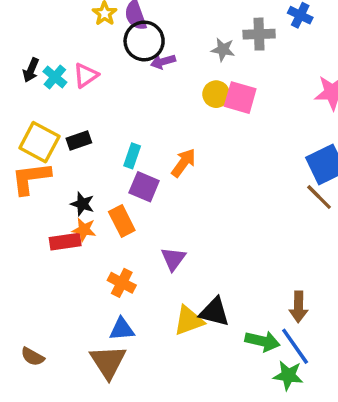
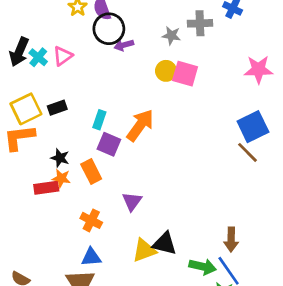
black arrow: (31, 70) -> (19, 52), size x1.5
yellow square: (39, 142) -> (26, 109), turned 36
orange arrow: (184, 163) -> (140, 125), size x1.4

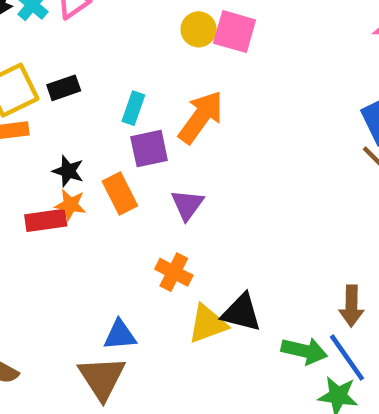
yellow circle: (166, 71) -> (199, 29), moved
pink square: (185, 74) -> (235, 32), moved
purple square: (109, 144) -> (149, 149), turned -35
purple triangle: (132, 201) -> (187, 205), moved
orange cross: (91, 220) -> (174, 272), moved

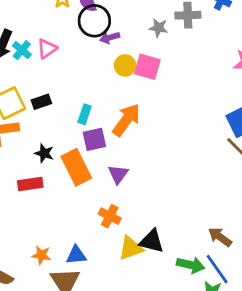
orange rectangle: (120, 193) -> (76, 167), size x1.4
orange star: (70, 205) -> (41, 255), moved
brown arrow: (351, 306) -> (220, 237), turned 125

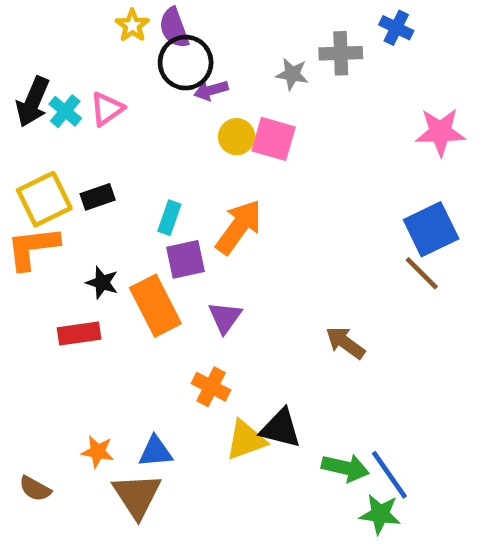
brown arrow: (220, 237) -> (345, 343), moved

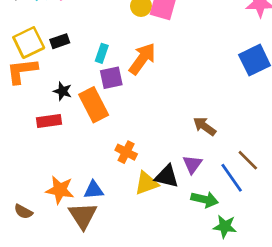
brown line: (422, 273) -> (248, 160), moved
purple triangle: (225, 317) -> (192, 164), moved
orange star: (98, 452) -> (60, 190), size x1.5
blue line: (389, 475) -> (232, 178), moved

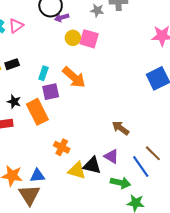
orange arrow: (142, 59) -> (74, 77), turned 95
purple triangle: (192, 164) -> (111, 156), turned -35
yellow triangle: (146, 183) -> (77, 171), turned 36

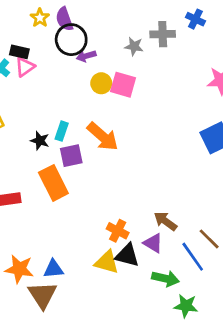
black rectangle: (12, 64) -> (19, 52), moved, turned 32
black star: (14, 102) -> (40, 141), moved
brown arrow: (120, 128) -> (165, 221), moved
orange cross: (62, 147) -> (118, 231), moved

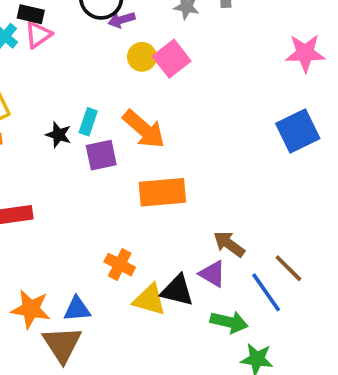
pink square: (123, 85) -> (172, 59), turned 36
orange rectangle: (53, 183) -> (162, 192), moved, turned -68
orange cross: (118, 231) -> (120, 265), moved

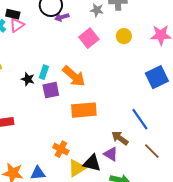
yellow circle: (142, 57) -> (124, 36), moved
blue line: (266, 292) -> (140, 119), moved
yellow triangle: (149, 300) -> (77, 168), turned -48

